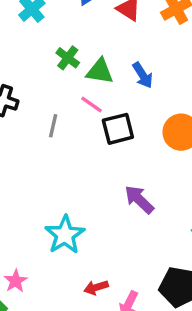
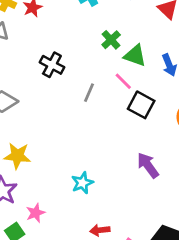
black square: (118, 129) -> (141, 105), turned 32
cyan star: (65, 235) -> (82, 183), size x0.7

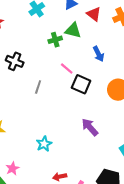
green cross: (111, 40) -> (55, 40), turned 32
green triangle: (135, 56) -> (73, 30), moved
gray line: (89, 93) -> (38, 87), moved

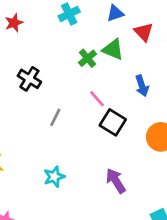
green cross: (55, 40) -> (88, 58), turned -32
cyan star: (44, 144) -> (54, 177), moved

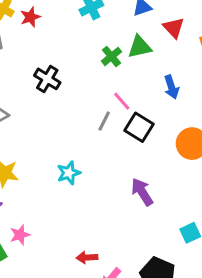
green triangle: (113, 50) -> (140, 47), turned -35
gray line: (55, 117) -> (104, 121), moved
cyan star: (54, 177) -> (69, 173), moved

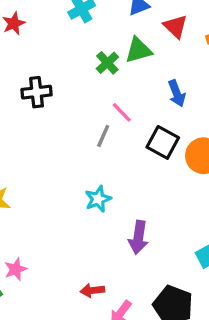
black cross: (47, 79) -> (37, 92), turned -35
black square: (139, 127) -> (163, 142), moved
cyan star: (69, 173) -> (98, 199), moved
purple arrow: (142, 192) -> (138, 237), moved, turned -136

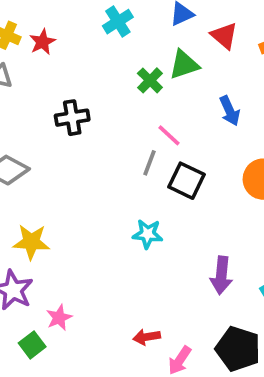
black square: (163, 142) -> (187, 181), moved
cyan star: (98, 199) -> (148, 234), turned 30
purple arrow: (138, 237) -> (221, 275), moved

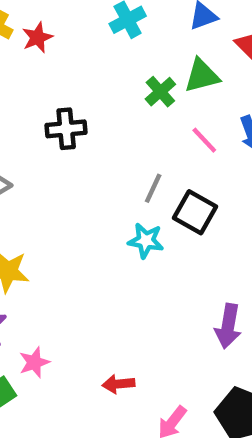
pink line: (169, 135) -> (204, 140), moved
cyan star: (148, 234) -> (146, 241), moved
red arrow: (147, 337) -> (118, 384), moved

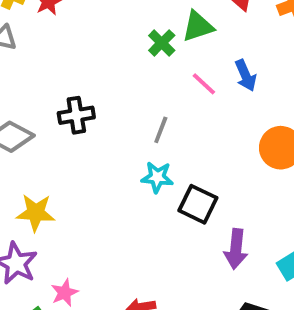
black cross: (66, 129) -> (76, 115), moved
black square: (195, 212) -> (198, 204), moved

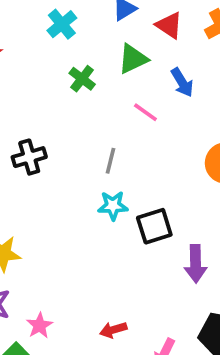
green cross: (162, 43) -> (82, 79), moved
blue arrow: (246, 75) -> (182, 82), moved
black square: (198, 204) -> (154, 226), turned -36

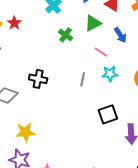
black cross: (29, 157) -> (38, 79), turned 30
cyan star: (113, 206) -> (110, 74), moved

